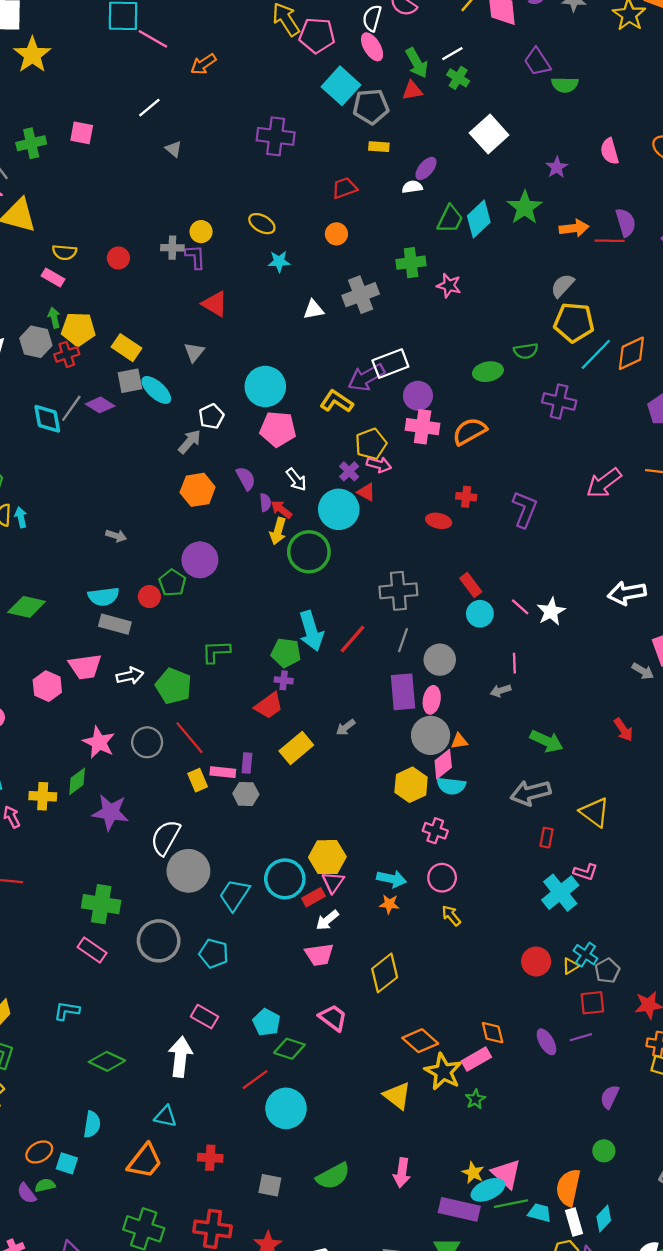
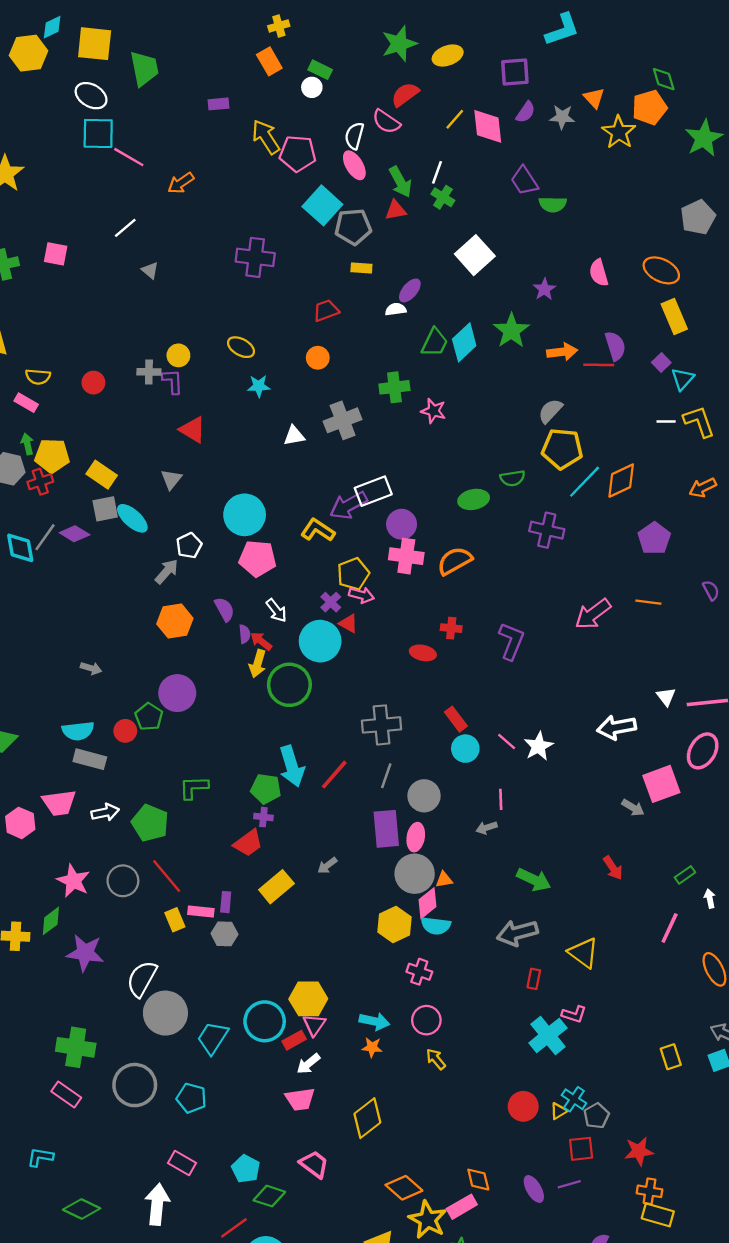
white line: (452, 54) -> (437, 172), turned -40

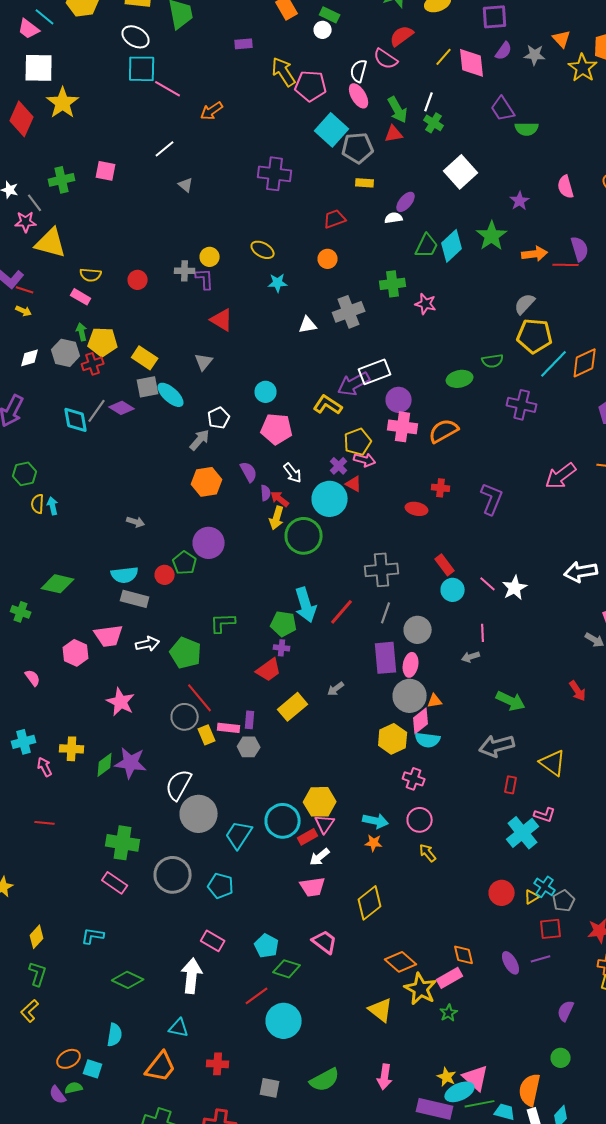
cyan circle: (245, 515) -> (266, 392), size x0.6
gray circle: (123, 881) -> (185, 717), moved
green diamond: (51, 921) -> (105, 765), moved

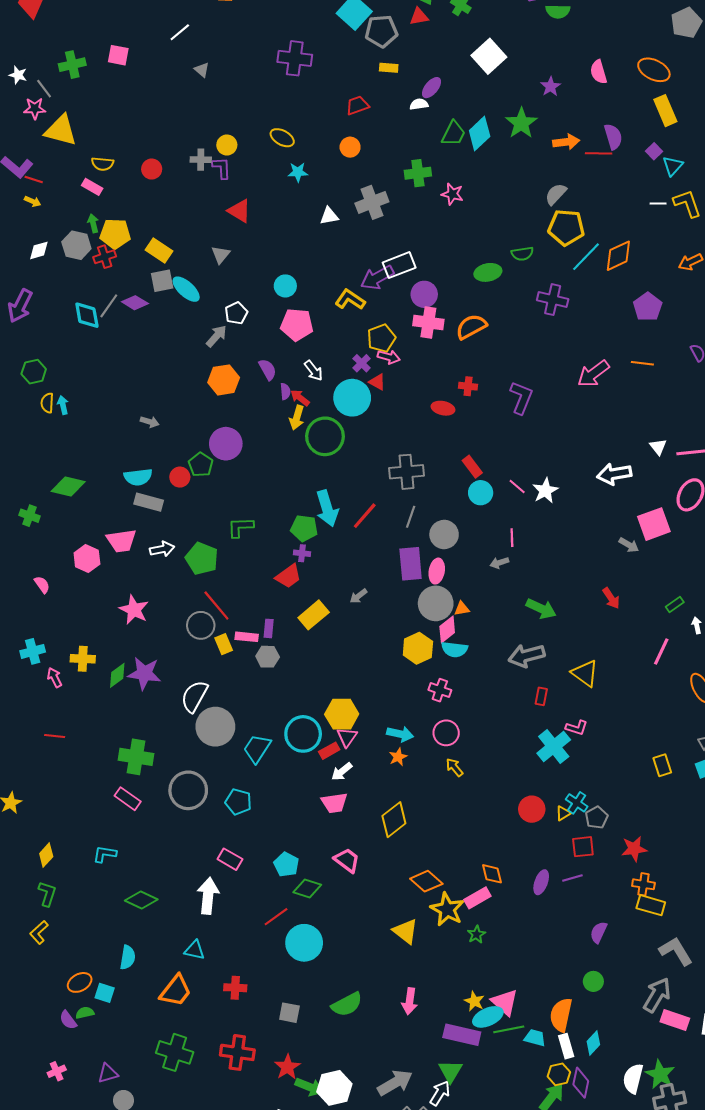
orange star: (374, 843) -> (398, 757), turned -30
purple ellipse: (511, 963) -> (541, 882), turned 50

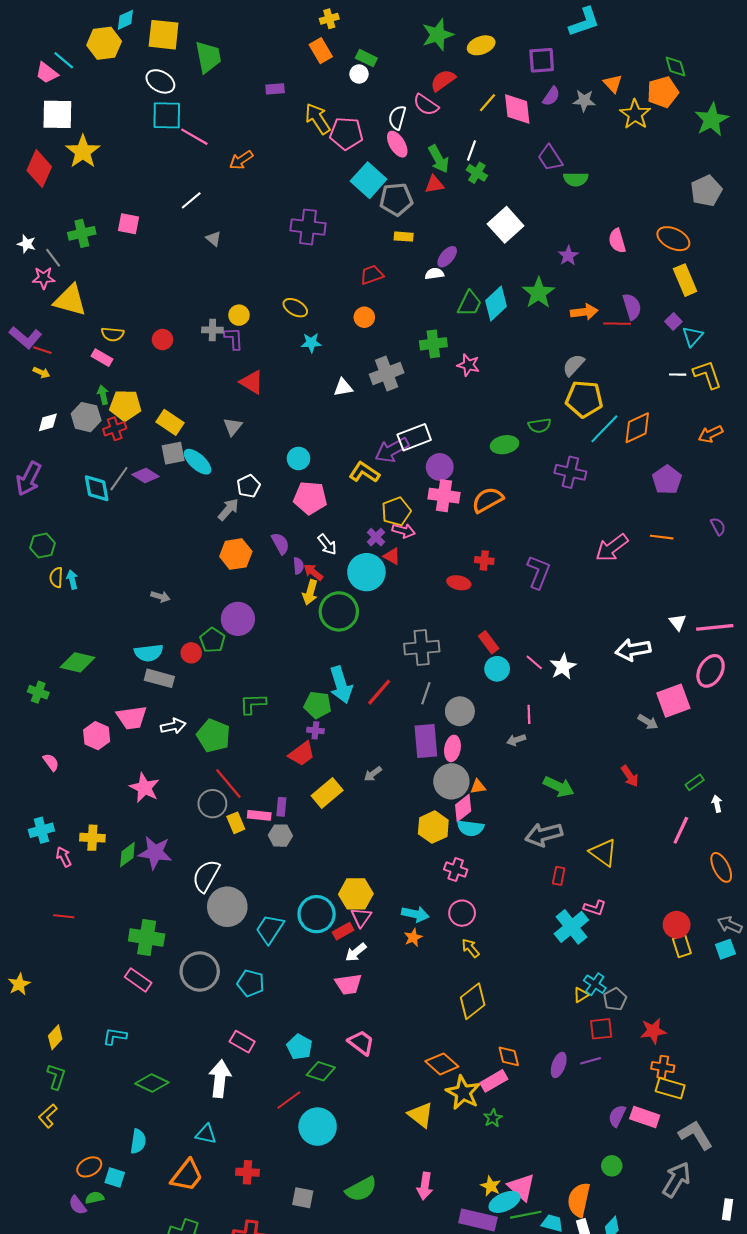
red circle: (532, 809) -> (677, 925), moved
yellow diamond: (394, 820) -> (473, 1001), moved
pink rectangle: (675, 1020) -> (645, 1117), moved

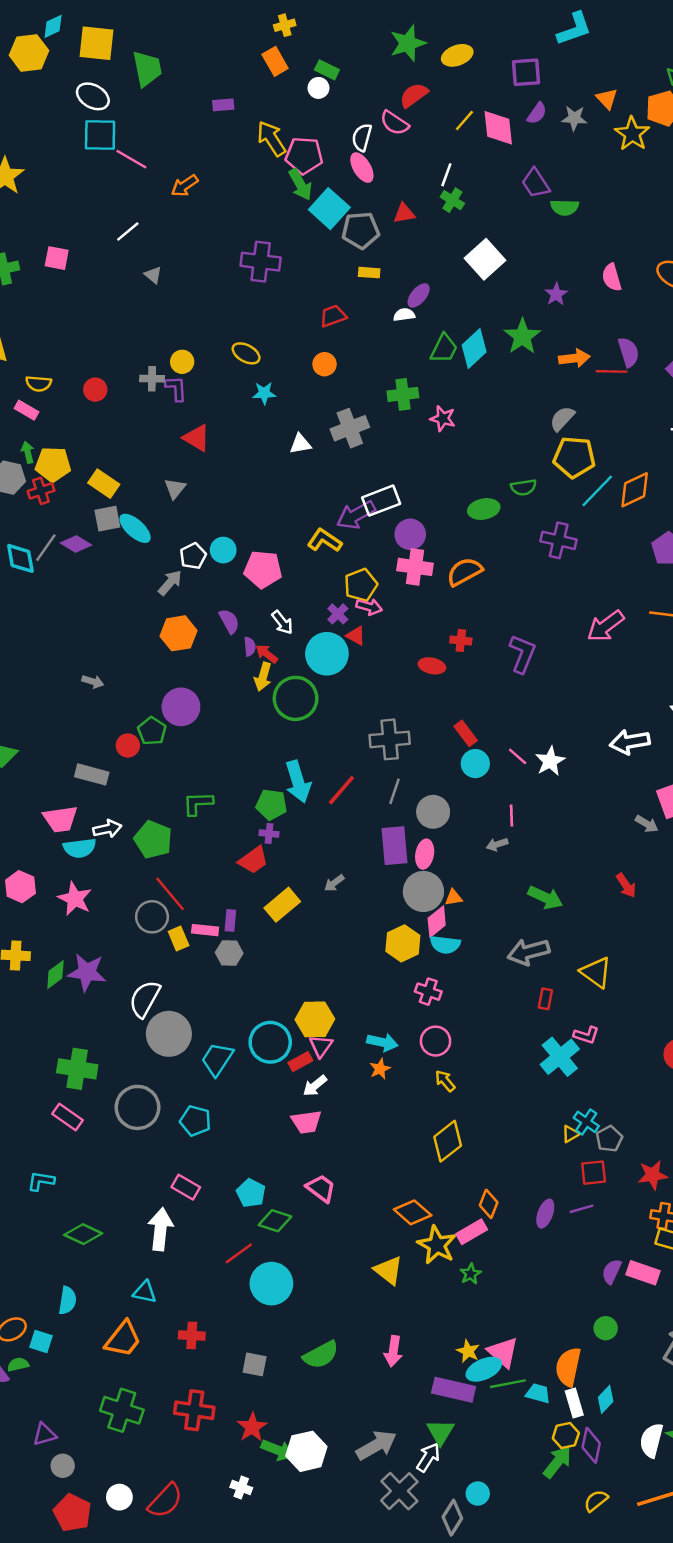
green arrow: (439, 159) -> (300, 184), moved
cyan circle: (298, 458) -> (223, 550), moved
cyan semicircle: (149, 653) -> (80, 848), moved
pink hexagon: (97, 736) -> (20, 887), moved
orange diamond: (509, 1056) -> (489, 1204), turned 35

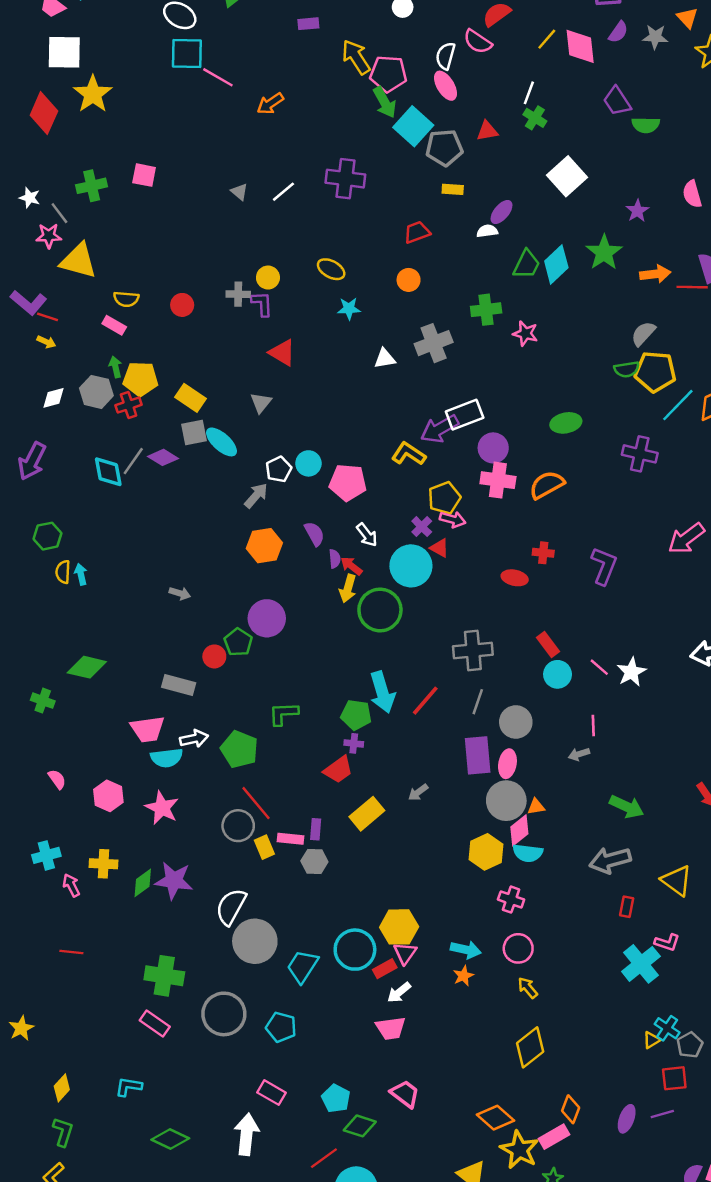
white line: (128, 232) -> (283, 192), moved
green semicircle: (524, 487) -> (627, 369), moved

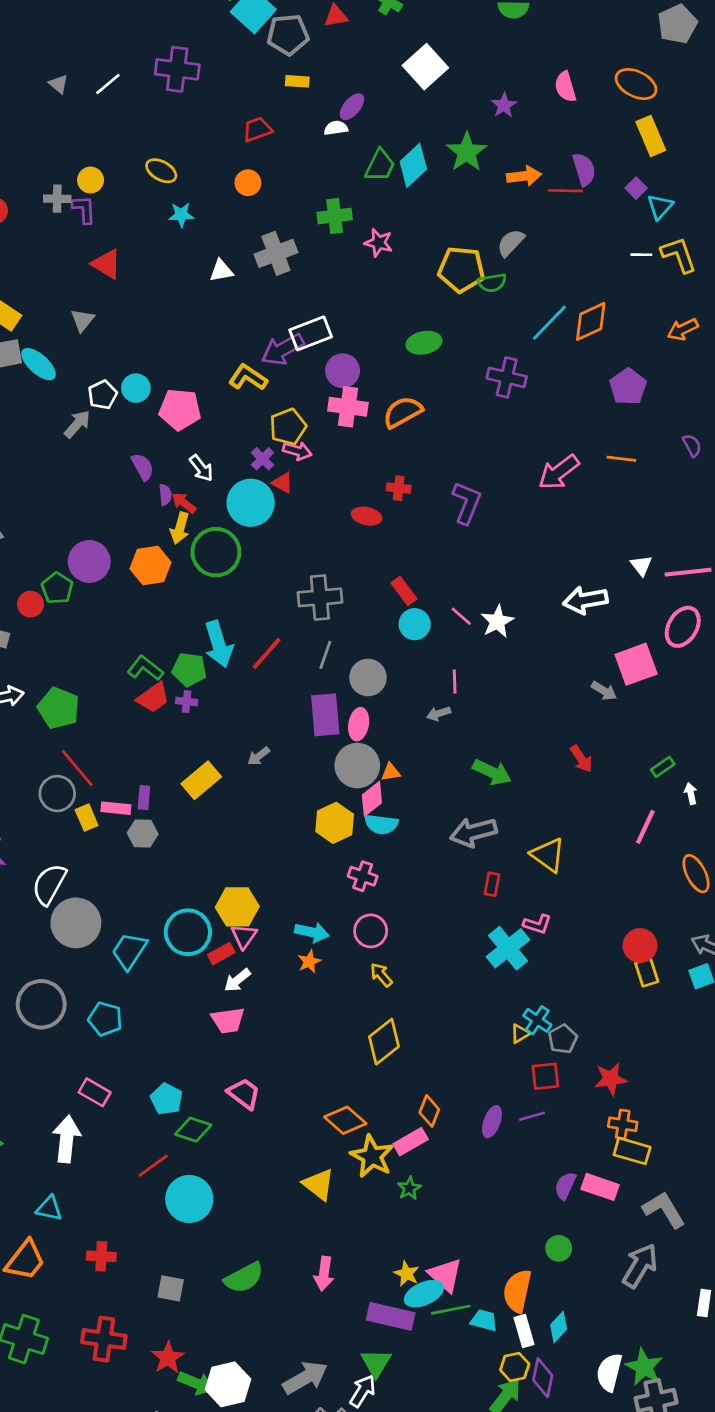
yellow pentagon: (655, 372) -> (461, 269), moved
orange hexagon: (264, 546) -> (151, 565), moved
green L-shape: (283, 714) -> (145, 668), moved, turned 40
red trapezoid: (338, 770) -> (153, 698), moved

